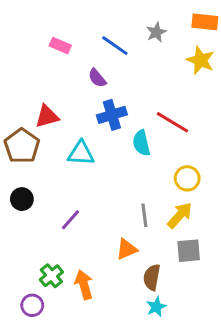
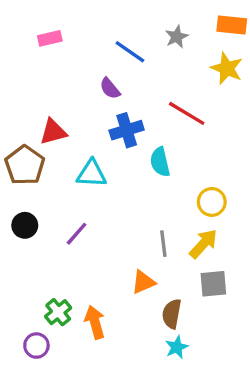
pink rectangle: (60, 46) -> (50, 38), moved, turned -36
red line: (172, 122) -> (187, 113), moved
purple line: (71, 220) -> (77, 234), moved

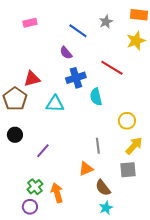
yellow star: (227, 68) -> (136, 41), turned 30
purple line: (77, 234) -> (43, 151), moved
yellow arrow: (203, 244) -> (134, 146), moved
brown semicircle: (172, 314) -> (103, 188), turned -48
purple circle: (36, 346) -> (30, 207), moved

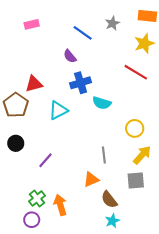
red line: (112, 68) -> (136, 72), moved
cyan semicircle: (96, 97) -> (102, 103), turned -60
cyan triangle: (55, 104) -> (58, 110), turned -30

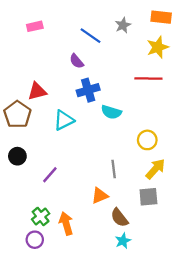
red line: (136, 72) -> (148, 79), turned -30

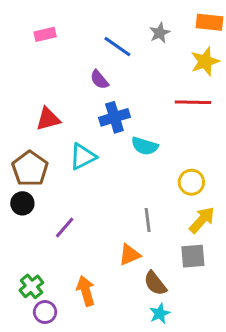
brown pentagon: (17, 114) -> (30, 169), moved
green cross: (41, 216) -> (31, 286), moved

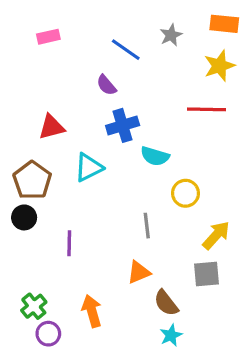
yellow circle: (191, 182) -> (185, 193), moved
gray line: (148, 220) -> (147, 226), moved
purple line: (65, 228) -> (69, 243), turned -40

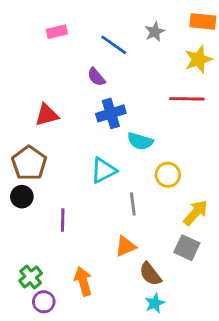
pink rectangle: (48, 37) -> (57, 32), moved
cyan triangle: (89, 167) -> (104, 170), moved
gray square: (206, 274) -> (187, 248), turned 30

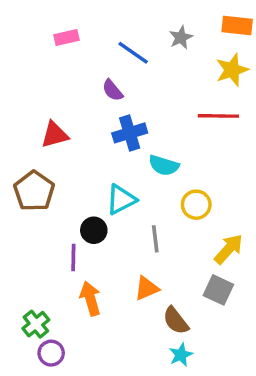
black circle: (22, 197) -> (94, 230), moved
orange arrow: (83, 281) -> (90, 298), moved

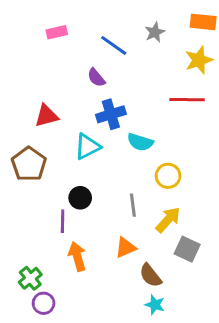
cyan triangle: (121, 200) -> (87, 146), moved
yellow arrow: (229, 249) -> (168, 220), moved
cyan star: (181, 355) -> (155, 305), turned -30

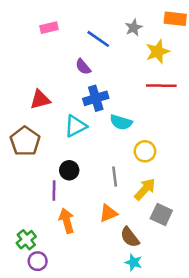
yellow star: (199, 60) -> (158, 52), moved

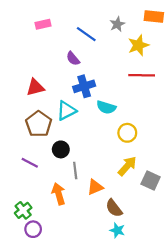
brown pentagon: (25, 141) -> (39, 124), moved
gray line: (115, 177) -> (75, 170), moved
purple line: (54, 190) -> (30, 163), moved, turned -63
gray square: (161, 214) -> (151, 180), moved

